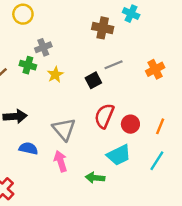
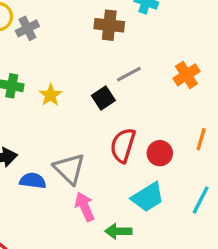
gray cross: (43, 47) -> (27, 28), moved
orange line: (160, 126) -> (201, 139), moved
blue semicircle: (28, 148) -> (33, 181), moved
pink arrow: (61, 161) -> (85, 207), moved

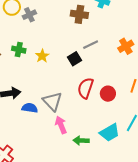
cyan trapezoid: (148, 197) -> (110, 133), moved

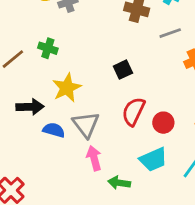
gray line: (91, 45) -> (170, 33), moved
yellow star: (42, 56) -> (67, 88), moved, size x1.5
cyan trapezoid: (110, 133) -> (153, 159), moved

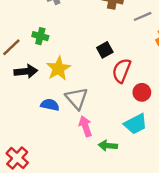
black arrow: (30, 107) -> (26, 71), moved
red semicircle: (133, 112) -> (122, 71), moved

